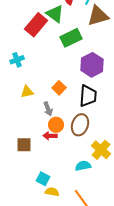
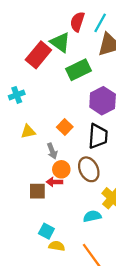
brown ellipse: (80, 125) -> (89, 169), turned -45
brown square: (24, 145) -> (37, 191), moved

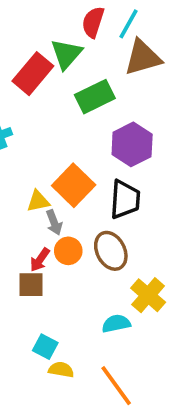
green triangle: (60, 42) -> (66, 54), turned 35
orange square: (65, 127) -> (74, 185), size x1.6
yellow triangle: (28, 132) -> (38, 201), moved
red arrow: (54, 182) -> (40, 260), moved, turned -56

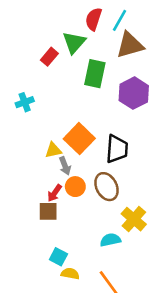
red rectangle: (33, 74) -> (49, 57), size x0.6
green rectangle: (95, 97) -> (95, 74), turned -52
purple hexagon: (132, 144) -> (134, 93), moved

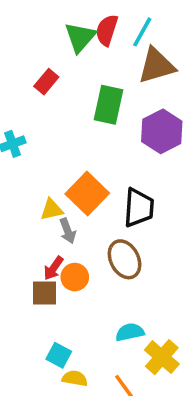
green triangle: (74, 42) -> (80, 37), moved
orange circle: (75, 187) -> (75, 277), moved
yellow cross: (134, 219) -> (162, 357), moved

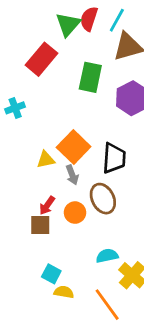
red rectangle: (46, 82) -> (42, 59), size x1.6
gray arrow: (68, 231) -> (72, 175), moved
orange circle: (75, 277) -> (75, 213), moved

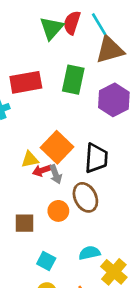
cyan line: (117, 20) -> (99, 24), turned -60
red rectangle: (42, 59) -> (26, 82), moved, turned 40
red arrow: (47, 206) -> (42, 170), moved, turned 36
cyan square: (51, 274) -> (46, 261), moved

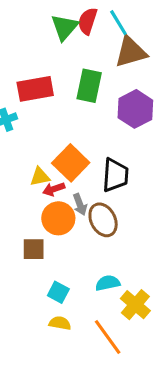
gray arrow: (56, 174) -> (80, 204), moved
orange circle: (58, 211) -> (58, 218), moved, size x1.4

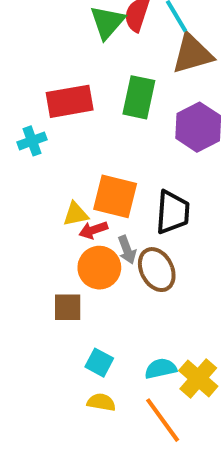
orange square: (71, 163) -> (115, 196), turned -30
cyan semicircle: (108, 283) -> (161, 369), moved

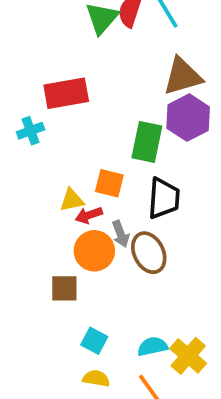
brown triangle: (192, 54) -> (183, 76), moved
green rectangle: (139, 97) -> (147, 142), moved
orange square: (115, 196) -> (109, 183), size x0.7

